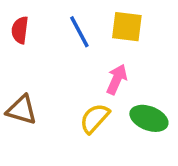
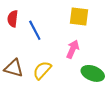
blue line: (79, 32) -> (35, 30), moved
yellow semicircle: (95, 118) -> (42, 70), moved

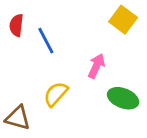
yellow square: (79, 17) -> (123, 20), moved, turned 30
brown triangle: (14, 68) -> (18, 118), moved

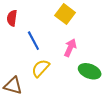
yellow square: (123, 20) -> (65, 14), moved
blue line: (46, 41) -> (33, 41), moved

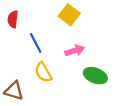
pink arrow: (70, 48) -> (75, 51), turned 48
yellow semicircle: (41, 68) -> (43, 72), turned -72

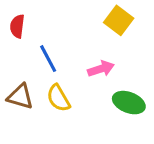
yellow square: (69, 15) -> (119, 20), moved
brown triangle: (14, 91) -> (20, 97), moved

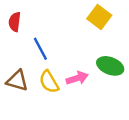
pink arrow: (101, 69) -> (77, 78), moved
green ellipse: (129, 103) -> (110, 66), moved

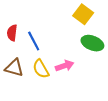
red semicircle: (15, 22) -> (12, 33), moved
green ellipse: (110, 66) -> (92, 43), moved

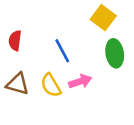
blue line: (34, 41) -> (62, 51), moved
green ellipse: (92, 43) -> (115, 53), turned 60

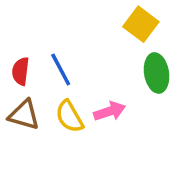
red semicircle: (15, 41) -> (21, 71), moved
blue line: (62, 51) -> (61, 70), moved

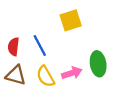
yellow square: (141, 24) -> (71, 20), moved, turned 35
green ellipse: (157, 73) -> (98, 64), moved

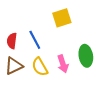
pink arrow: (72, 73) -> (63, 64), turned 90
brown triangle: (16, 75) -> (14, 66), turned -42

